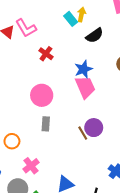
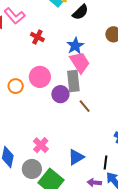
gray rectangle: (46, 124) -> (73, 81), moved, size x1.5
purple circle: (94, 128) -> (60, 94), moved
orange circle: (12, 141) -> (16, 86), moved

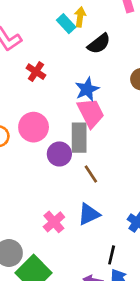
pink cross: (41, 145) -> (54, 222), moved
blue triangle: (76, 157) -> (89, 214), moved

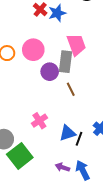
blue star: (87, 89) -> (57, 13), moved
blue triangle: (89, 214) -> (67, 133), moved
black line: (112, 255) -> (79, 139), moved

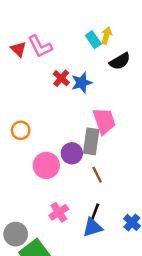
pink circle: (33, 50) -> (46, 165), moved
black line: (79, 139) -> (95, 212), moved

